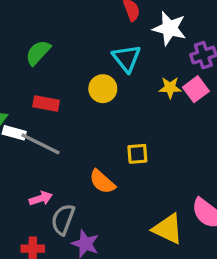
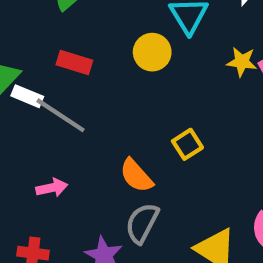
yellow square: (137, 154) -> (187, 144), turned -35
gray semicircle: (63, 219) -> (142, 223), moved

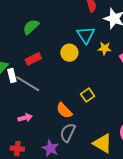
yellow star: (242, 62) -> (105, 48), moved
red rectangle: (74, 63) -> (33, 59), turned -42
white rectangle: (27, 96) -> (12, 75), turned 56

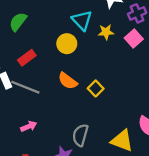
orange semicircle: (64, 111) -> (68, 81), moved

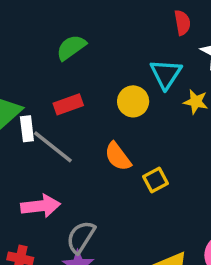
pink arrow: (29, 126) -> (41, 206), size x1.5
gray semicircle: (80, 135) -> (81, 237), moved

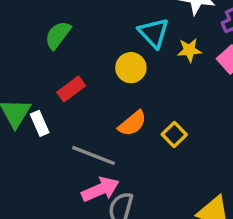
gray line: (53, 147) -> (93, 155), moved
orange semicircle: (118, 156) -> (132, 123), turned -76
pink arrow: (41, 206) -> (100, 189), moved

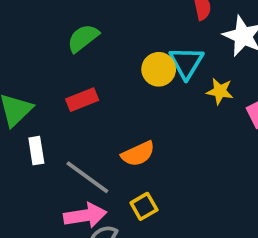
yellow circle: (131, 68) -> (159, 69), moved
white rectangle: (40, 123) -> (36, 151), moved
yellow square: (174, 134) -> (144, 206), moved

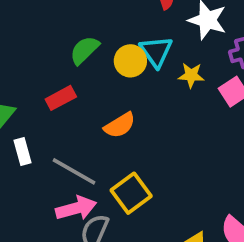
green semicircle: (83, 38) -> (84, 50), moved
orange semicircle: (138, 154) -> (120, 125), moved
yellow square: (144, 206) -> (131, 193), size x1.5

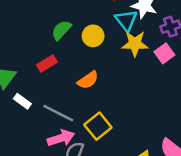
cyan triangle: (156, 52) -> (126, 20), moved
yellow star: (191, 75) -> (135, 44), size x1.5
white rectangle: (22, 151) -> (22, 101), turned -36

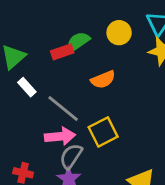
green semicircle: (61, 30) -> (78, 42), moved

